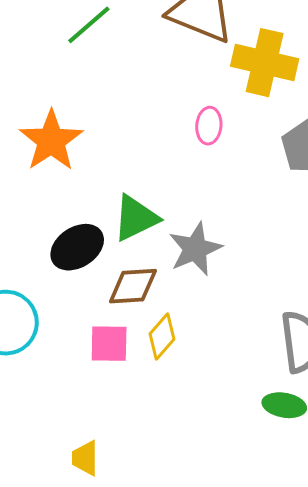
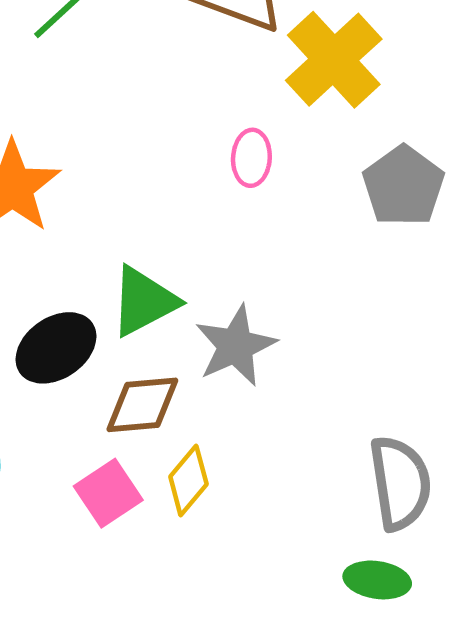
yellow cross: (265, 63) -> (334, 60), turned 36
pink square: (109, 344) -> (108, 493), turned -33

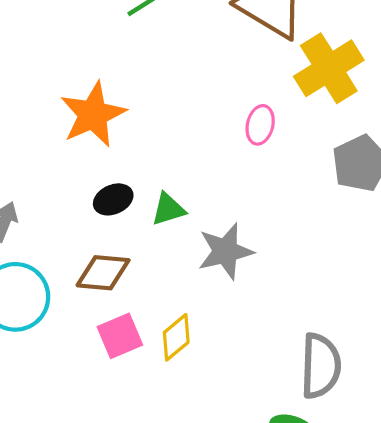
green triangle: (144, 301) -> (168, 209), size x0.7
black ellipse: (56, 348) -> (113, 199), moved, size x0.7
brown diamond: (142, 405) -> (103, 273), moved

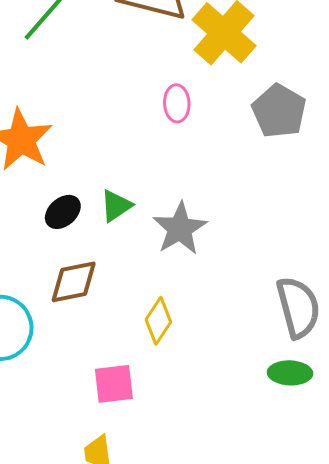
pink square: (120, 336) -> (114, 384), moved, turned 33

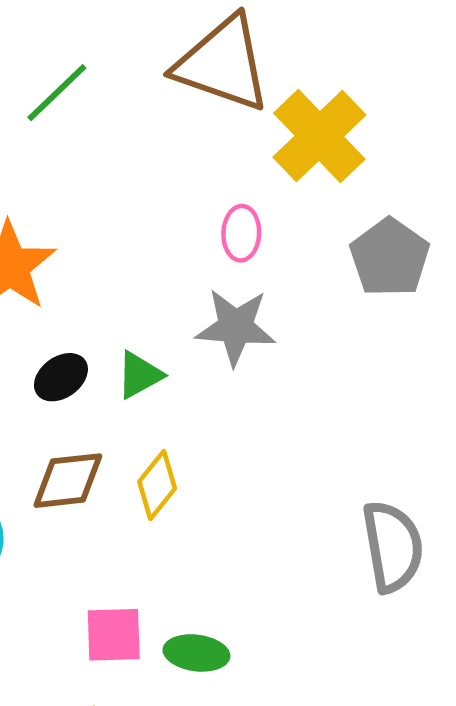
gray star: (180, 229) -> (236, 327), moved, turned 30
yellow diamond: (158, 321) -> (157, 485), moved
green ellipse: (290, 373) -> (196, 653), moved

